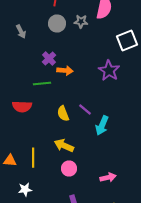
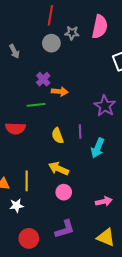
gray star: (81, 22) -> (72, 33), moved
purple star: (109, 70) -> (105, 106), moved
purple line: (85, 110) -> (80, 132), turned 48
white star: (25, 190) -> (16, 206), moved

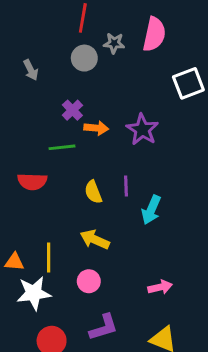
purple star: (105, 106) -> (142, 129), moved
pink circle: (64, 192) -> (89, 281), moved
white star: (16, 206) -> (34, 293), size x1.6

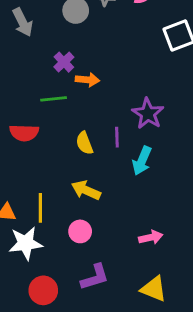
gray arrow: (31, 70) -> (23, 22), size x1.4
purple star: (142, 129) -> (148, 114), moved

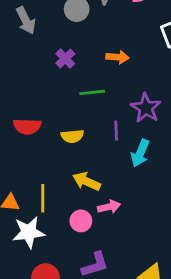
orange arrow: (87, 80) -> (118, 57), moved
green line: (54, 99) -> (92, 92), moved
yellow semicircle: (85, 143) -> (72, 136), moved, turned -75
pink arrow: (151, 237) -> (109, 207), moved

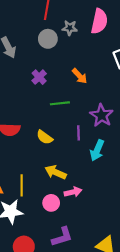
orange arrow: (118, 57) -> (80, 76), turned 42
yellow semicircle: (72, 136) -> (45, 137), turned 42

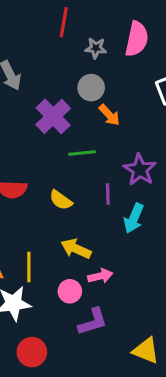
gray circle: (48, 39) -> (91, 88), moved
purple cross: (39, 77) -> (53, 116), size x1.6
purple L-shape: (62, 237) -> (93, 322), moved

